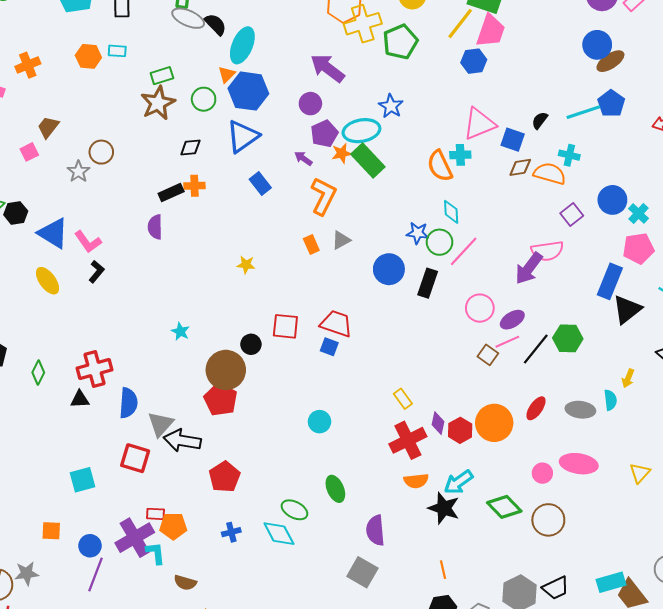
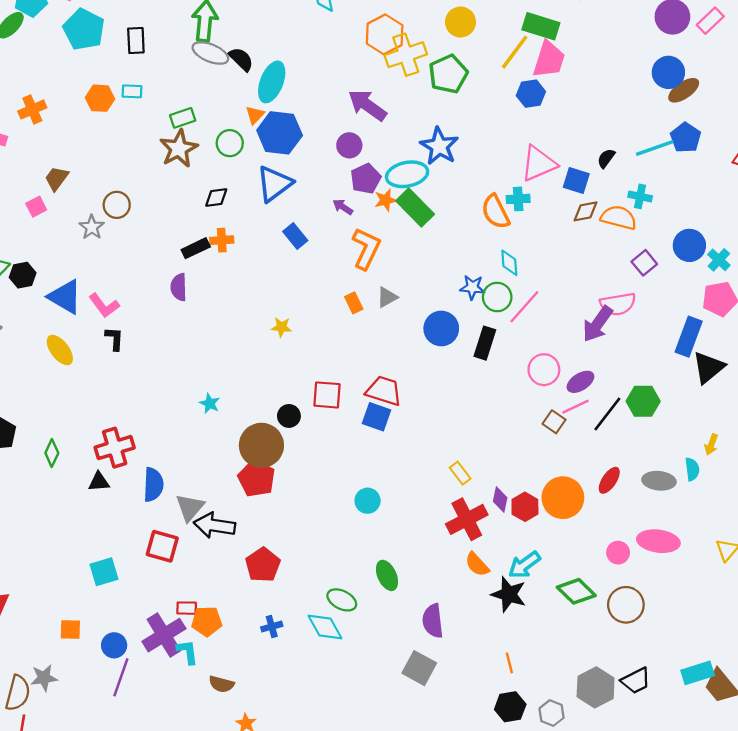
blue star: (391, 106) -> (439, 146), size x1.4
black L-shape: (96, 272) -> (114, 339), turned -35
blue square: (329, 347) -> (377, 417), size x1.4
orange semicircle: (416, 481) -> (477, 564), turned 55

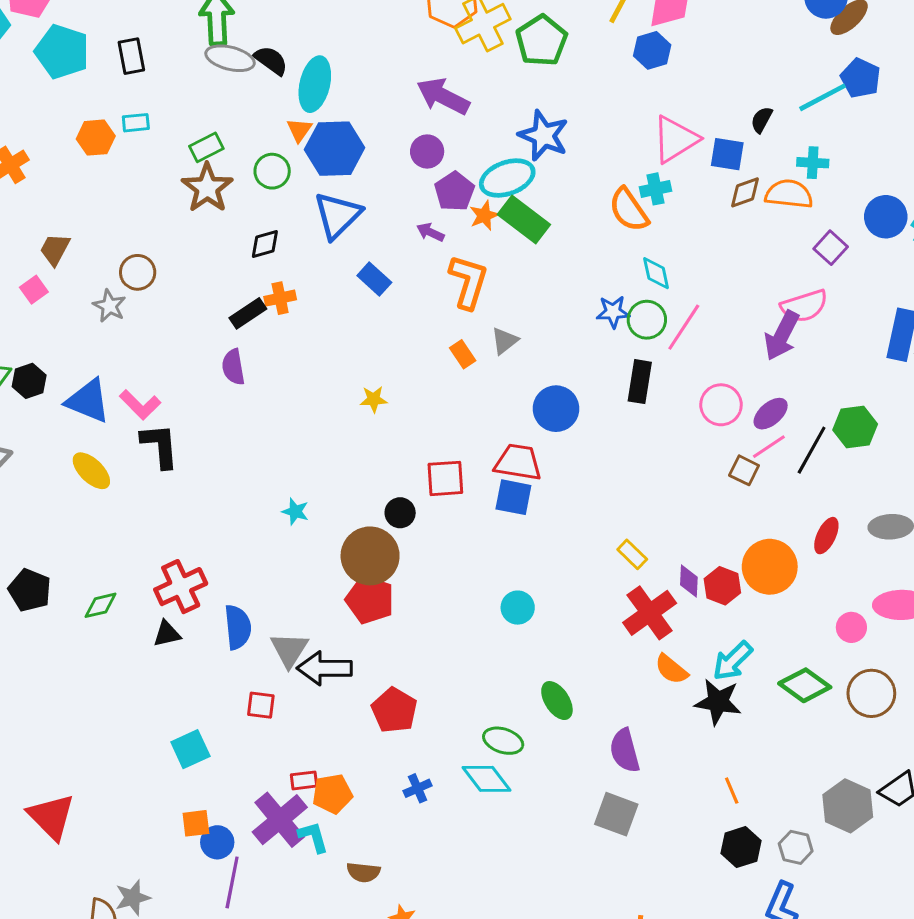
blue circle: (441, 328) -> (556, 409), moved
black L-shape: (114, 339) -> (160, 446), size x1.5
green diamond: (52, 453) -> (100, 605), turned 60
red square: (162, 546) -> (261, 705), size x0.7
orange square: (70, 630) -> (196, 823), moved

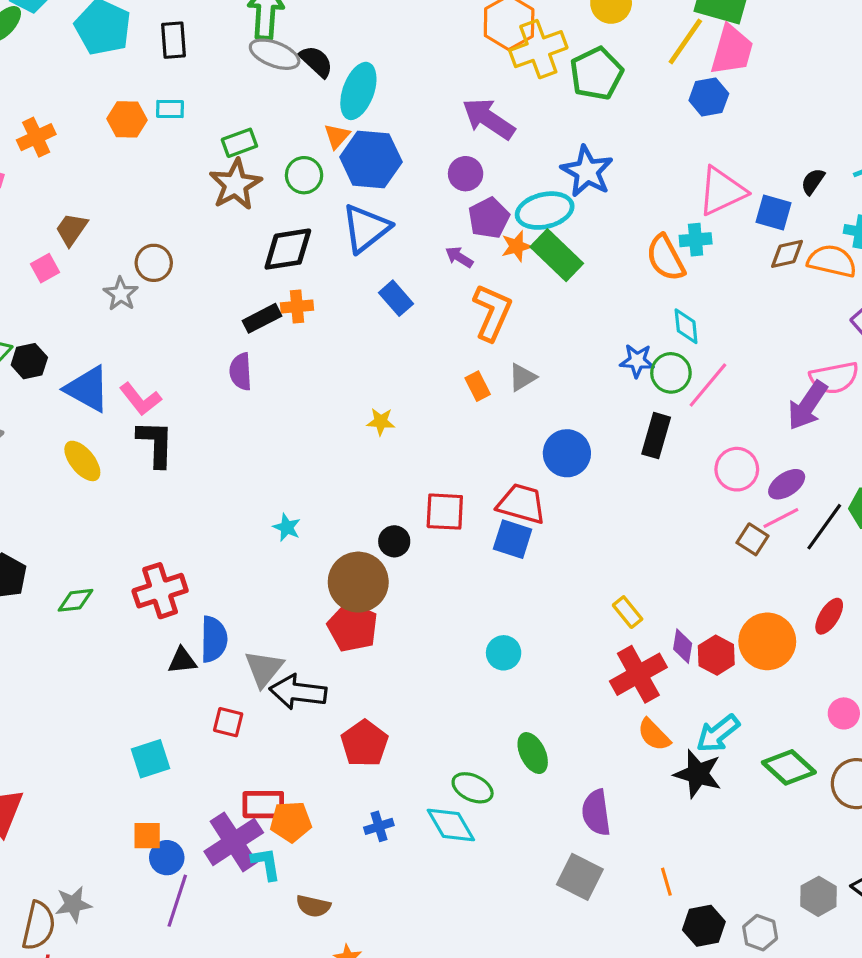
black diamond: (265, 244) -> (288, 249), size x1.6
black triangle: (167, 634) -> (182, 661), moved
red rectangle: (304, 780) -> (263, 805), size x1.5
orange line: (732, 791) -> (666, 882), moved
gray hexagon: (848, 806) -> (819, 896), size x0.7

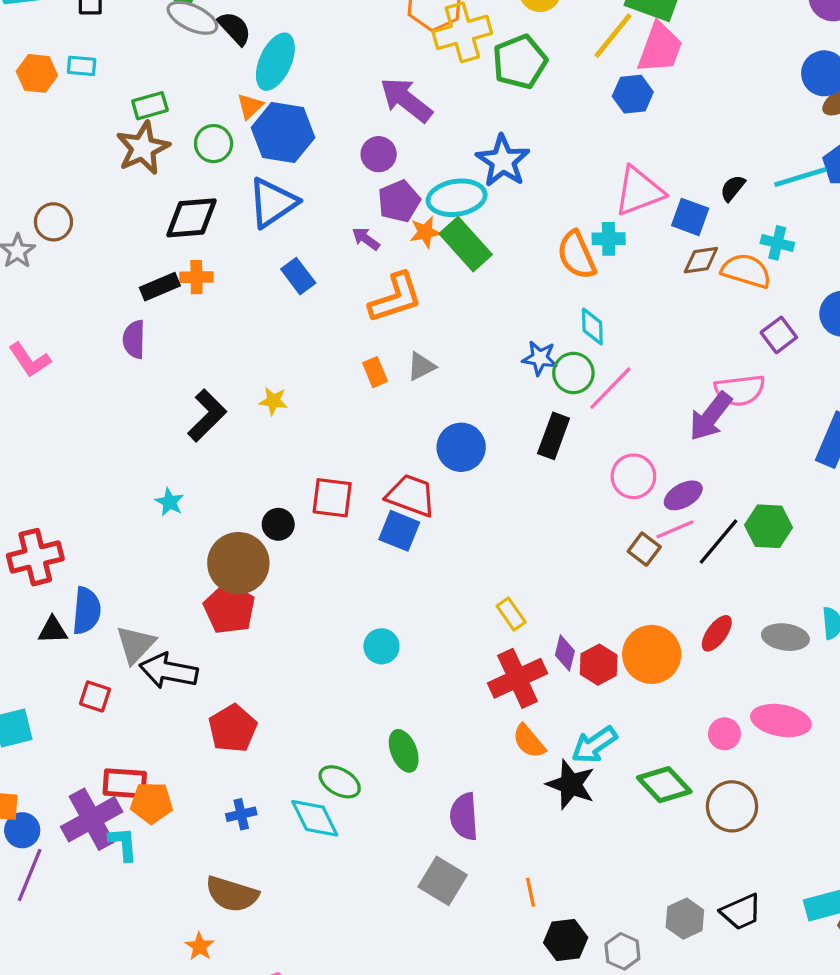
orange L-shape: (492, 312) -> (395, 298), turned 44
black L-shape: (156, 444) -> (207, 415), moved, turned 39
brown semicircle: (313, 906) -> (232, 894), moved, size x1.5

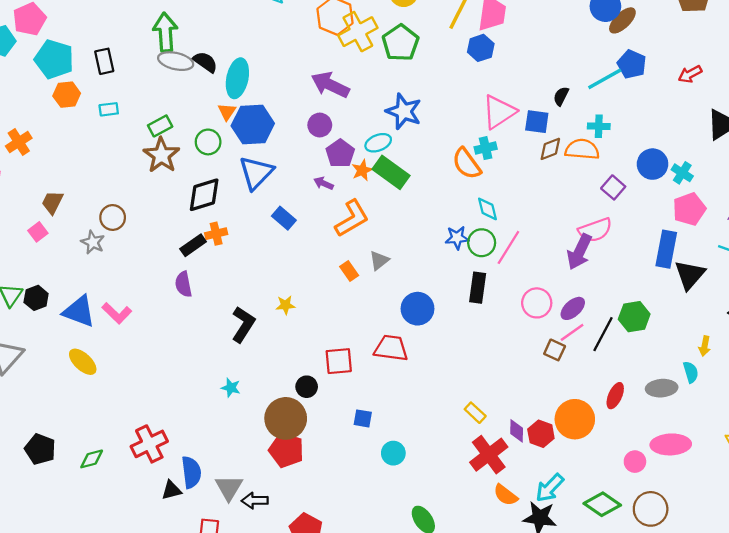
orange hexagon: (37, 73) -> (67, 95), moved
cyan ellipse: (457, 198) -> (378, 143), size x0.7
blue square: (399, 531) -> (363, 418), moved, size x0.7
black arrow: (169, 671) -> (255, 500), size x0.7

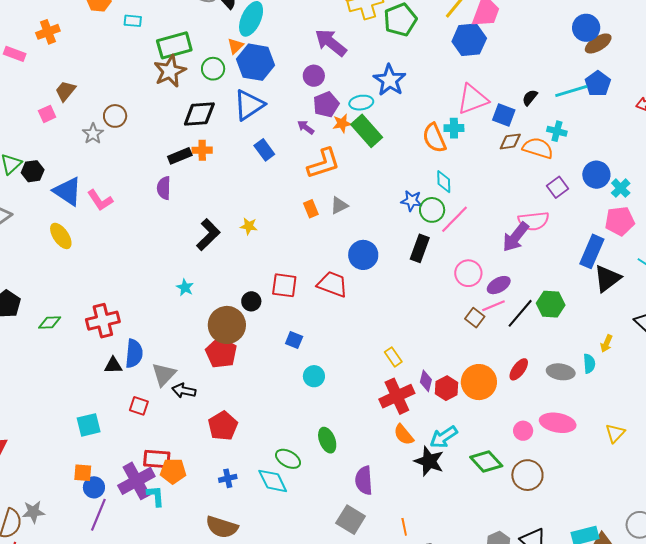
blue hexagon: (481, 48) -> (469, 40), size x1.4
green rectangle: (160, 126) -> (174, 45), size x1.6

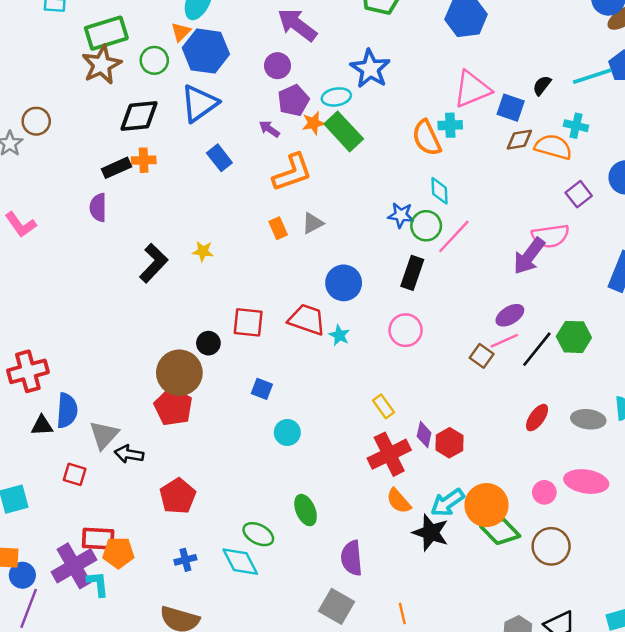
pink circle: (468, 273) -> (406, 330), moved
cyan star: (185, 287) -> (339, 335), moved
orange circle: (479, 382) -> (486, 505), moved

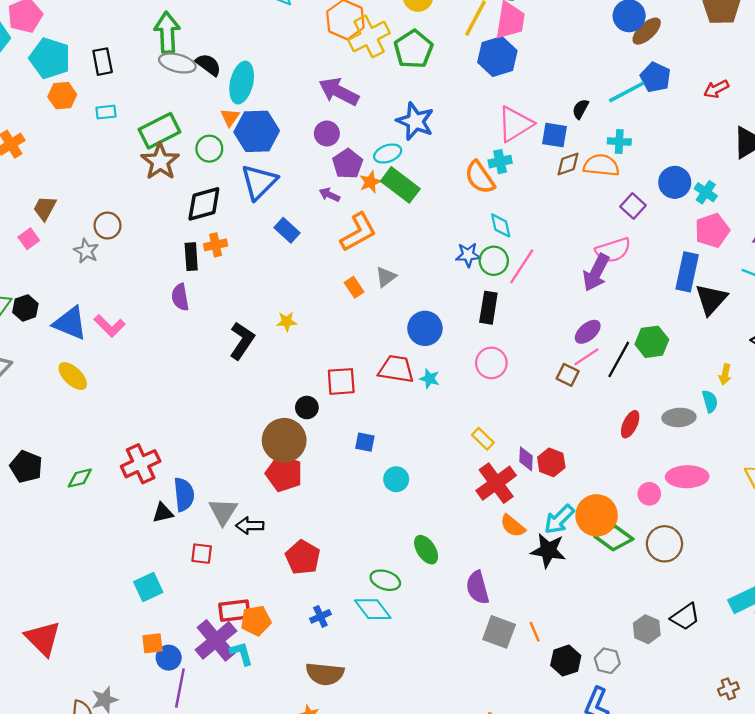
black rectangle: (117, 168) -> (191, 257), turned -60
gray square: (337, 606) -> (499, 632), moved

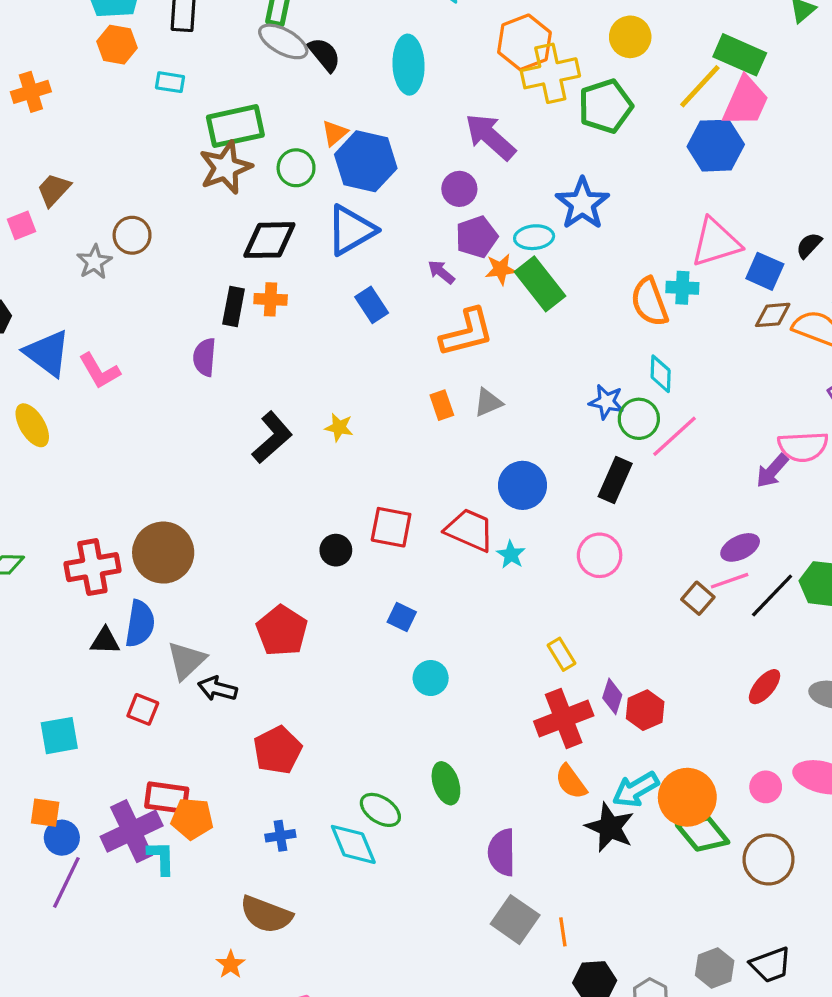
cyan ellipse: (242, 83) -> (409, 65), moved, turned -30
purple arrow: (596, 273) -> (772, 471), size x0.7
brown circle: (284, 440) -> (163, 553), moved

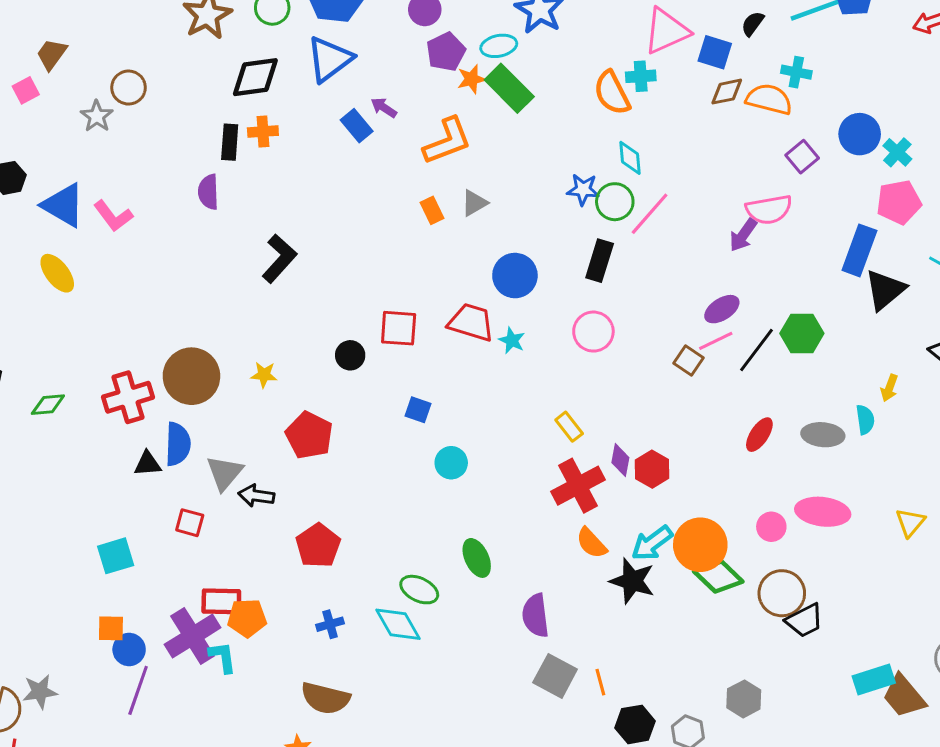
purple arrow: (441, 272) -> (384, 108), moved
yellow star: (339, 427) -> (264, 375), moved
black trapezoid: (771, 965) -> (804, 620), moved

